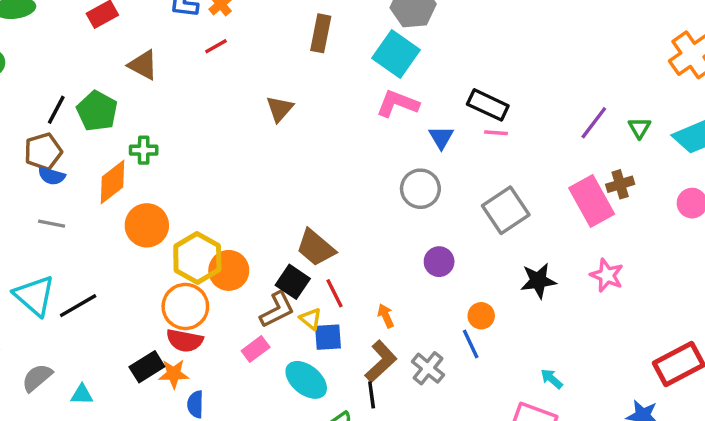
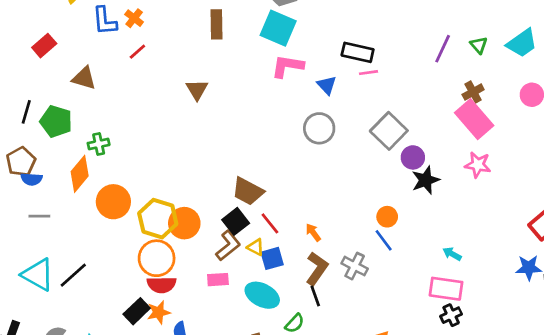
black line: (56, 110) -> (26, 112), moved
pink rectangle: (592, 201) -> (474, 119), moved
purple circle: (439, 262) -> (413, 157), moved
black square: (293, 282) -> (236, 221), turned 30
pink rectangle: (256, 349) -> (218, 280), turned 45

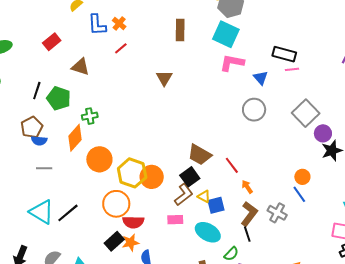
red line: (270, 223) -> (232, 165), moved
orange circle: (157, 258) -> (116, 204), moved

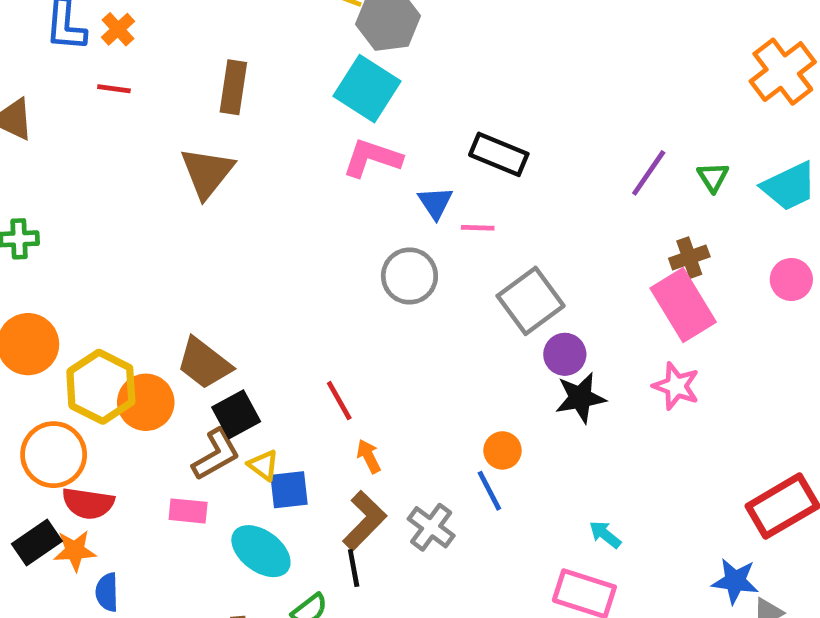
brown rectangle: (180, 30) -> (233, 87), moved
red line: (121, 48) -> (114, 89), turned 40
pink line: (292, 69) -> (478, 228), moved
brown triangle: (164, 78) -> (207, 172), size x1.4
brown trapezoid: (200, 155) -> (204, 363), moved

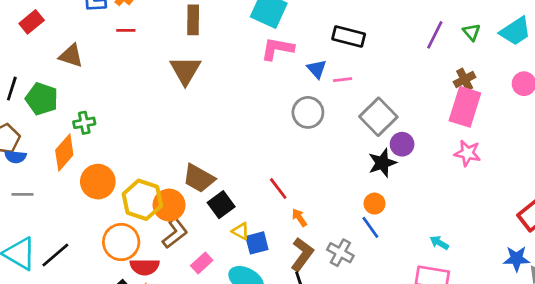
pink rectangle: (683, 305) -> (465, 107), turned 57
black star: (580, 398) -> (382, 163), moved
brown L-shape: (216, 454) -> (175, 233), moved
pink rectangle: (188, 511) -> (202, 263), turned -40

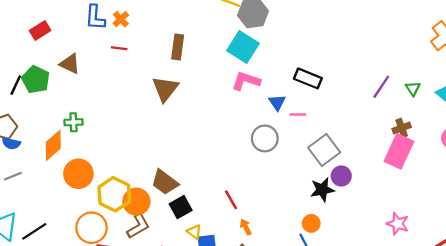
green pentagon: (42, 99) -> (36, 80), moved
pink star: (468, 153) -> (398, 224), moved
gray line: (22, 194) -> (13, 176), turned -30

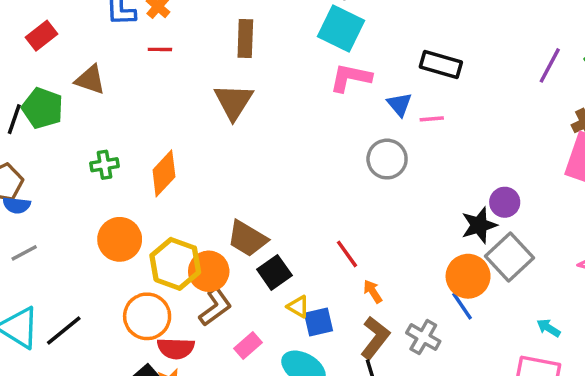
orange diamond: (53, 145) -> (164, 173), moved
gray square: (324, 150) -> (510, 257), moved
orange circle: (311, 223) -> (468, 276), size x1.6

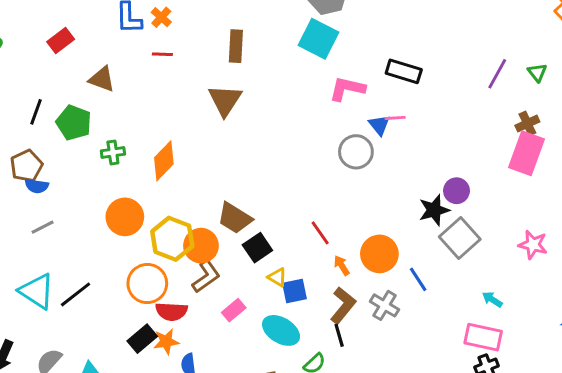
pink L-shape: (351, 78) -> (347, 89), moved
blue triangle: (400, 104) -> (379, 125), moved
green pentagon: (43, 108) -> (74, 123), moved
orange circle: (468, 276) -> (379, 254), moved

